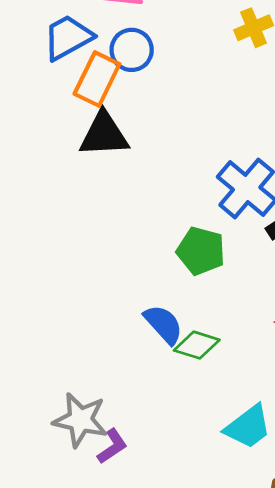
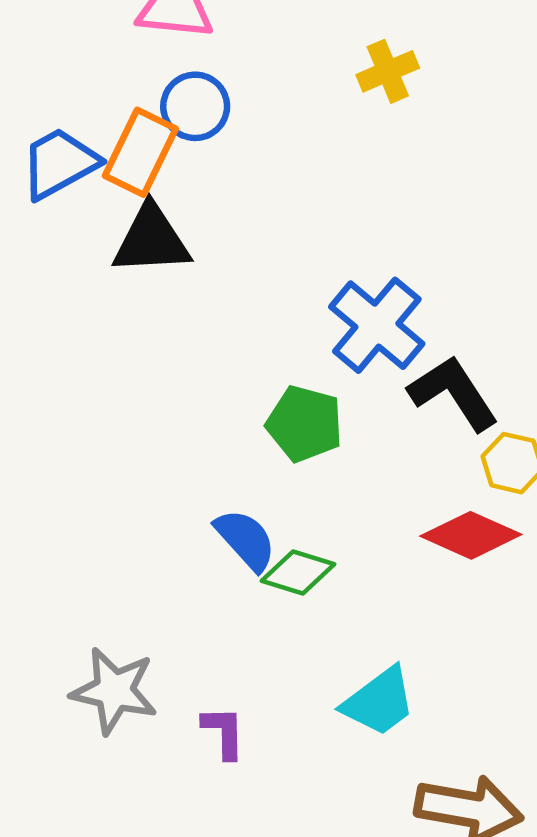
blue trapezoid: (68, 37) -> (59, 163), moved
purple L-shape: (112, 446) -> (224, 732), moved, turned -57

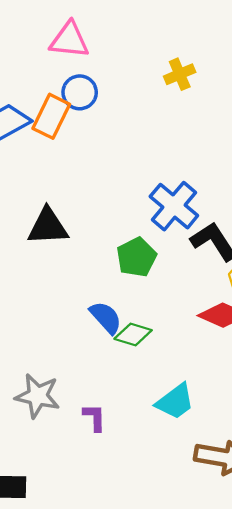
black triangle: (151, 240) -> (48, 227), moved
green pentagon: (305, 424) -> (136, 257), turned 30

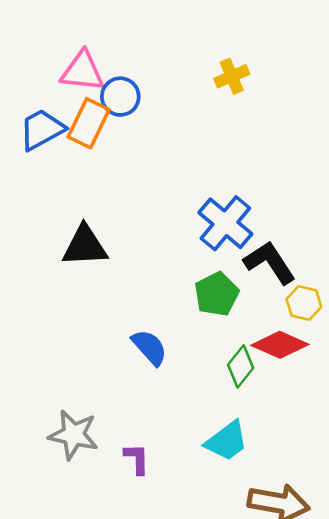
pink triangle: (69, 40) -> (82, 71), moved
green pentagon: (136, 257) -> (217, 294), moved
green diamond: (133, 334) -> (241, 366), moved, turned -69

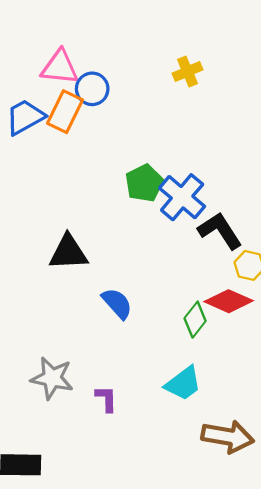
black triangle: (85, 246) -> (68, 252), moved
green pentagon: (217, 294) -> (144, 183), moved

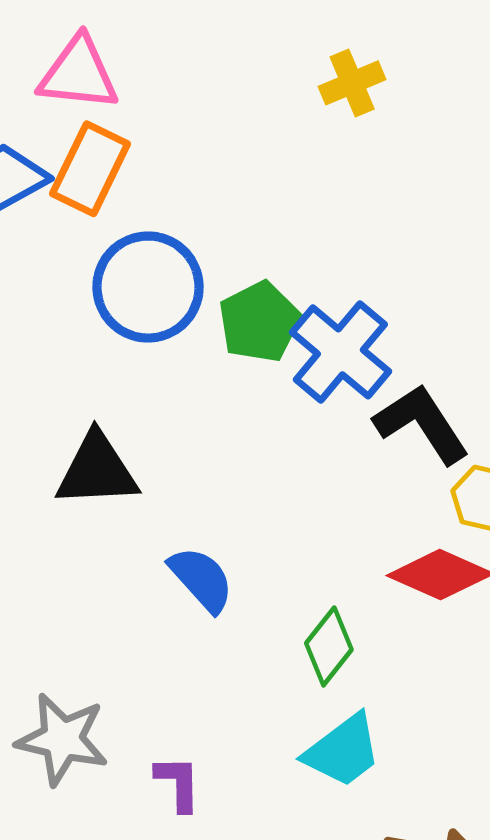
blue circle: (92, 89) -> (148, 287), moved, size x1.5
green diamond: (195, 320) -> (329, 646), moved

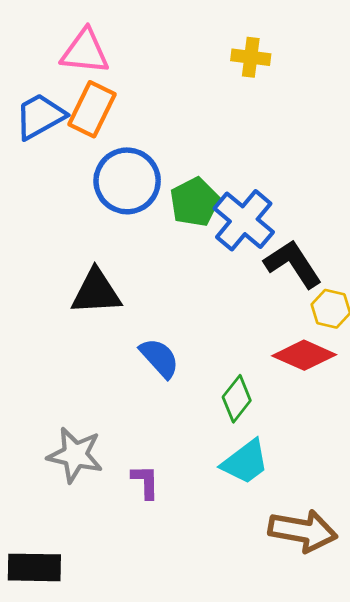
yellow cross: (352, 83) -> (251, 57), turned 30

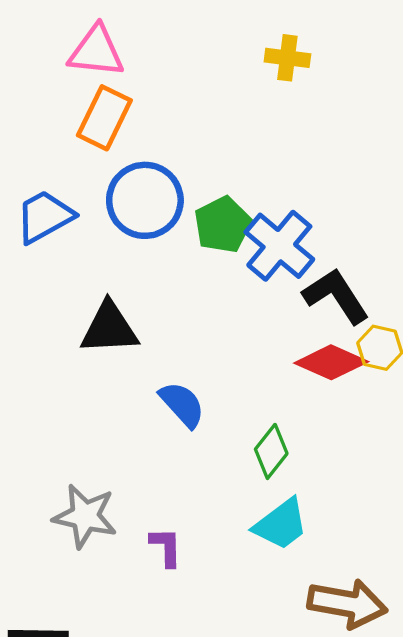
blue trapezoid: (40, 116) -> (44, 217), moved
red diamond: (304, 355) -> (331, 362), moved

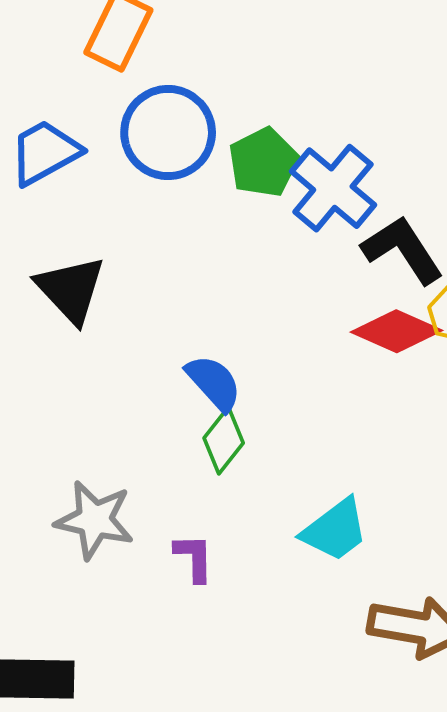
black triangle: (109, 328) -> (71, 289), moved, turned 50
green diamond: (271, 451) -> (224, 441), moved

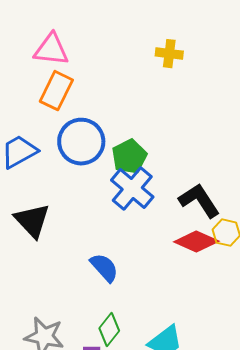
blue cross: (333, 188) -> (132, 189), moved
green diamond: (224, 441) -> (109, 330), moved

